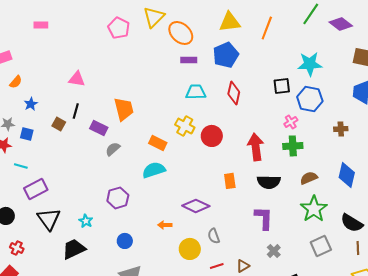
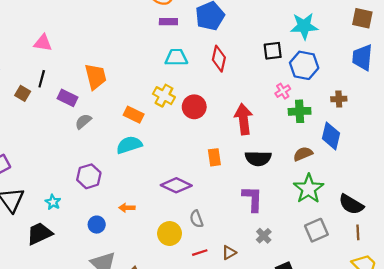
green cross: (293, 146) -> (300, 111), moved
blue diamond: (347, 175) -> (331, 136), moved
orange arrow: (165, 225) -> (127, 208), moved

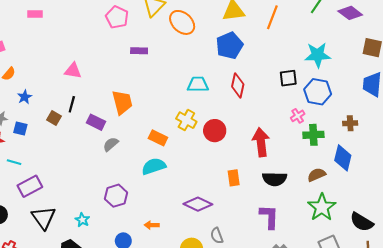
purple rectangle: (168, 22) -> (139, 51), moved

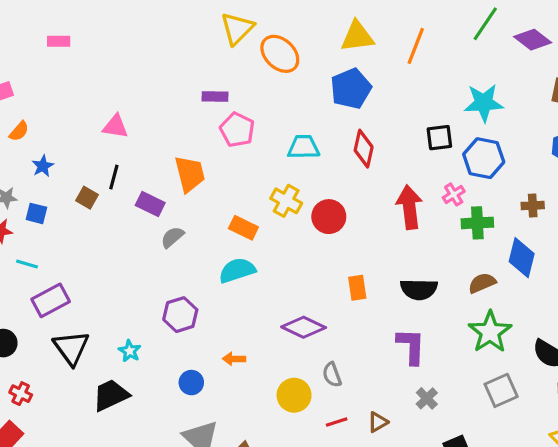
pink pentagon: (117, 17) -> (237, 130), moved
red arrow: (261, 142) -> (409, 207), moved

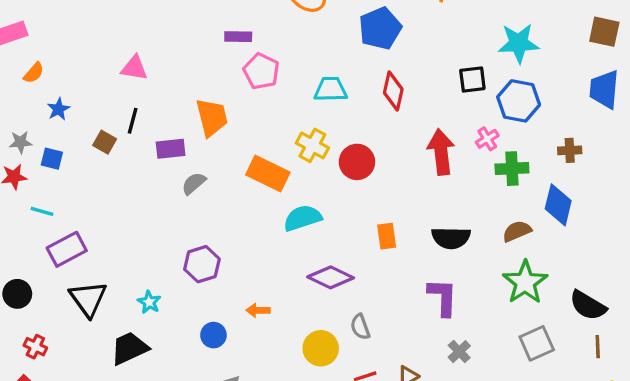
purple rectangle: (150, 204) -> (171, 149), turned -32
orange rectangle: (243, 228) -> (268, 173), size x1.4
cyan semicircle: (237, 270) -> (303, 218), moved

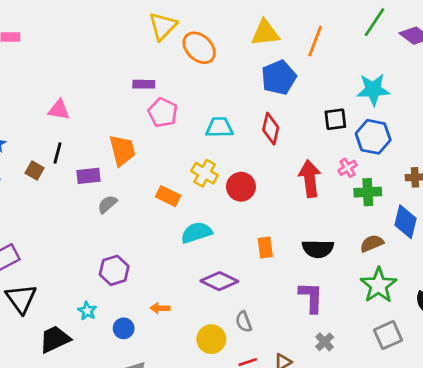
blue pentagon: (380, 28) -> (279, 77), moved
orange rectangle: (268, 173) -> (168, 196), size x0.7
cyan star: (149, 302) -> (87, 311), moved

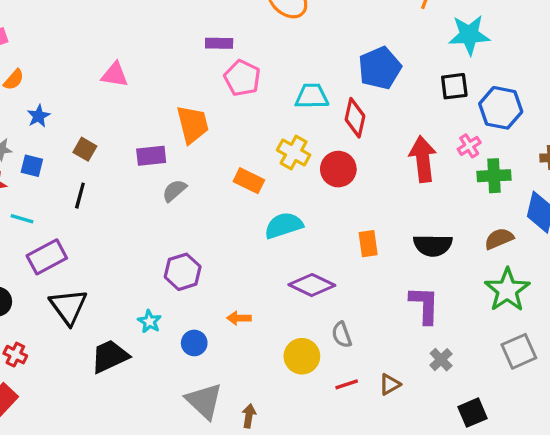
blue pentagon: (279, 77) -> (380, 68), moved
cyan star: (373, 90) -> (469, 35), moved
red diamond: (271, 129) -> (355, 118), moved
black line: (57, 153) -> (80, 196), moved

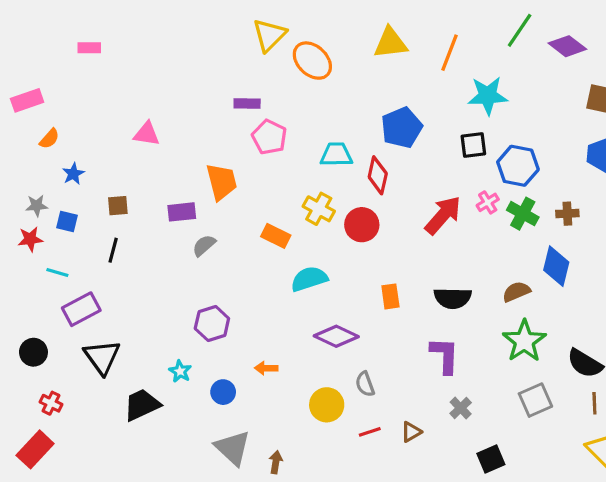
brown square: (85, 149) -> (118, 206), turned -35
red arrow: (423, 159) -> (443, 215), turned 48
green cross: (494, 176) -> (523, 214), moved, turned 32

